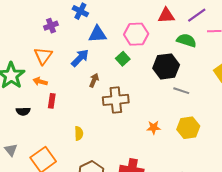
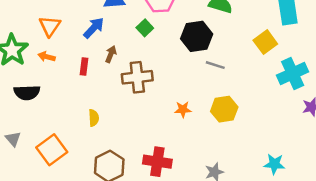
red rectangle: (52, 101) -> (84, 66), moved
black semicircle: (23, 111) -> (27, 93), size x1.5

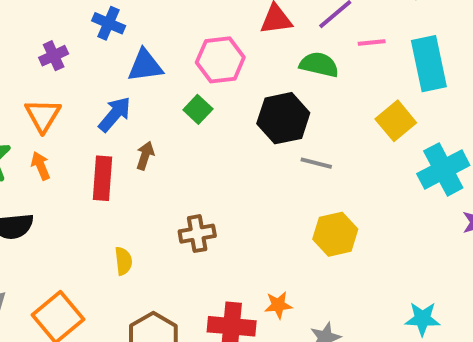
orange arrow: (47, 57) -> (41, 166), turned 56
red rectangle: (84, 66) -> (103, 178), size x1.5
brown cross: (137, 77) -> (197, 234), moved, size x0.7
orange star: (183, 109) -> (278, 305), moved

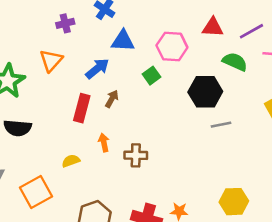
gray line: (316, 163) -> (221, 125), turned -36
orange arrow: (41, 166) -> (104, 143), moved
yellow hexagon: (335, 234) -> (234, 202), moved
yellow semicircle: (123, 261) -> (71, 161), moved, turned -114

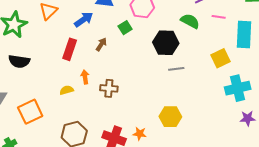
brown arrow: (112, 99) -> (101, 44), moved
yellow semicircle: (71, 161) -> (67, 90), moved
yellow hexagon: (234, 202) -> (170, 117), moved

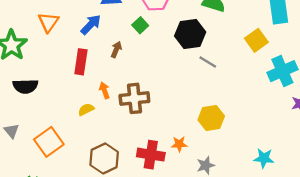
gray line: (176, 69) -> (208, 62), turned 49
brown cross: (109, 88) -> (134, 98), size x1.4

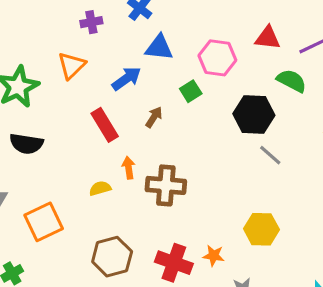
red rectangle: (81, 62) -> (105, 125), turned -50

